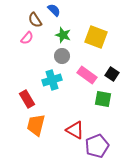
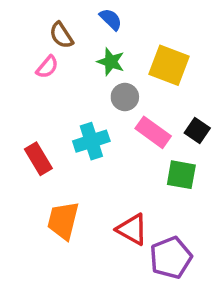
blue semicircle: (54, 10) -> (111, 19), moved
gray circle: (62, 56) -> (125, 97), moved
red rectangle: (27, 99) -> (38, 159), moved

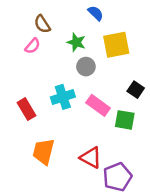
blue semicircle: (111, 19) -> (96, 13), moved
yellow square: (169, 65) -> (116, 45), turned -32
pink rectangle: (153, 132) -> (98, 105), moved

